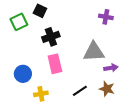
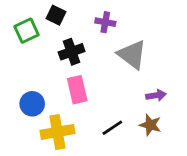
purple cross: (106, 17) -> (105, 22), moved
gray triangle: (94, 52) -> (132, 55), moved, turned 40
yellow cross: (41, 94) -> (57, 132), size x1.6

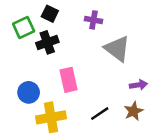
black cross: (72, 52) -> (47, 42), moved
brown star: (150, 125) -> (133, 111), turned 30

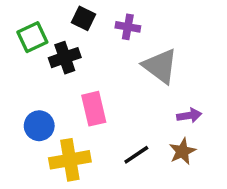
black square: (50, 14) -> (84, 18), moved

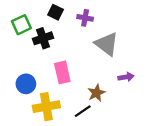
brown star: (182, 151) -> (96, 93), moved
black line: (136, 155) -> (83, 111), moved

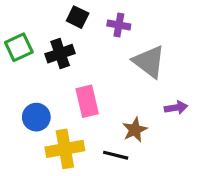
green square: (21, 25) -> (19, 47), moved
black line: (83, 111) -> (116, 155), turned 48

